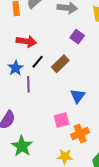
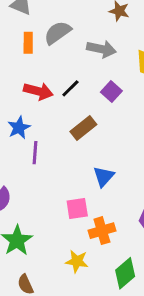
black line: (38, 62) -> (70, 88), moved

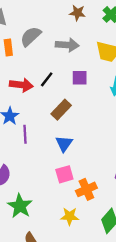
purple square: (111, 92) -> (80, 78), turned -35
blue triangle: (104, 176) -> (64, 144), moved

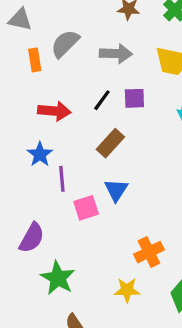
black line: (47, 79) -> (102, 100), moved
pink square: (64, 174) -> (86, 208), moved

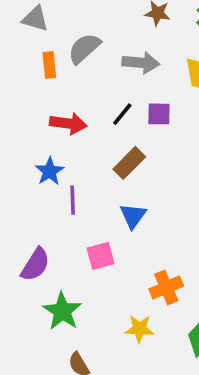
pink square: (86, 208) -> (101, 256), moved

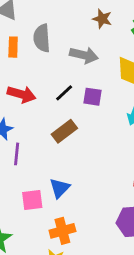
gray semicircle: (84, 48) -> (42, 38), turned -60
blue triangle: (133, 216) -> (60, 188), moved
orange cross: (166, 287) -> (62, 231), moved

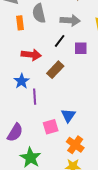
black line: (64, 93) -> (60, 41), moved
brown rectangle: (64, 131) -> (55, 70), moved
orange cross: (62, 231) -> (75, 145), turned -30

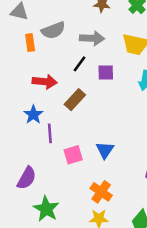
gray semicircle: (39, 13) -> (53, 30), turned -96
blue triangle: (68, 115) -> (105, 150), moved
pink square: (51, 127) -> (73, 155), moved

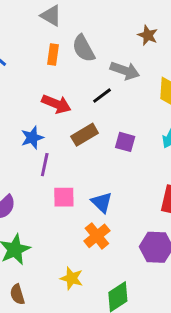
gray semicircle: (53, 30) -> (84, 48), turned 65
purple square: (106, 72) -> (125, 142), moved
blue triangle: (105, 150) -> (102, 202), turned -36
orange cross: (101, 192) -> (97, 236), moved

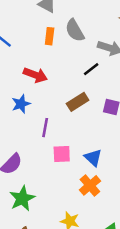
red arrow: (56, 104) -> (35, 75), moved
blue star: (32, 138) -> (21, 104), moved

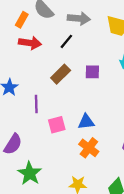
orange rectangle: (50, 36) -> (22, 20), turned 35
red arrow: (35, 75) -> (30, 43), moved
blue triangle: (93, 158) -> (86, 122), turned -36

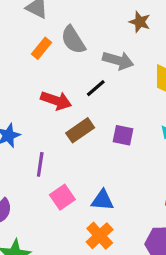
red arrow: (30, 43) -> (56, 101), moved
pink square: (57, 125) -> (62, 197), turned -30

